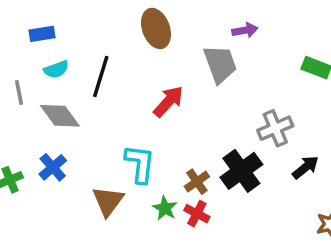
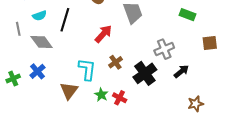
brown cross: (197, 182) -> (116, 62), moved

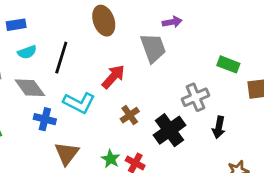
green rectangle: (187, 15) -> (228, 64), moved
cyan L-shape: (87, 69) -> (79, 103), moved, turned 110
blue cross: (37, 71) -> (45, 119), moved, turned -35
black arrow: (181, 71) -> (219, 127), turned 140

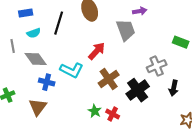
black line: (61, 58) -> (59, 23), moved
brown cross: (130, 115) -> (109, 79), size x1.5
brown triangle: (67, 153) -> (38, 107), moved

